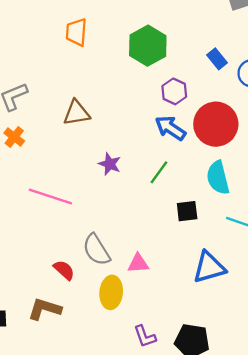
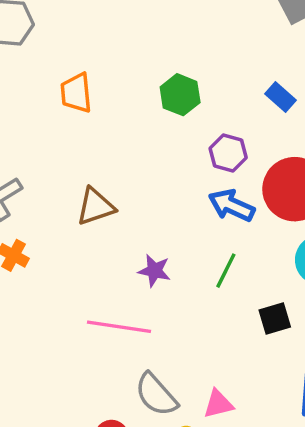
green hexagon: (148, 46) -> (180, 95), size x0.7
pink line: (50, 197) -> (119, 327), moved

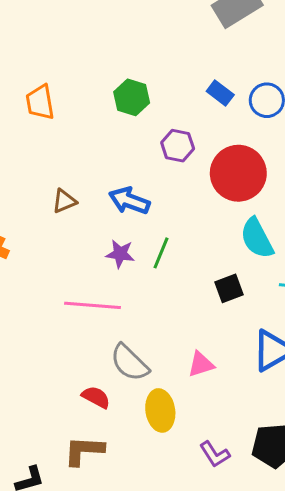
blue arrow: (231, 205) -> (129, 201), moved
brown triangle: (96, 207) -> (64, 201), size x0.7
green line: (226, 271) -> (161, 253), moved
pink triangle: (218, 404) -> (201, 364), moved

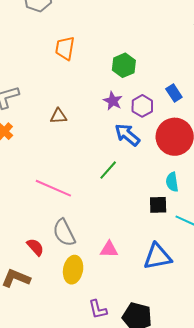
blue rectangle: (220, 93) -> (174, 93), moved
blue arrow: (129, 201) -> (127, 135), moved
cyan semicircle: (257, 238) -> (172, 182), size x0.7
purple star: (120, 254) -> (113, 101), moved
black square: (229, 288) -> (158, 205), moved

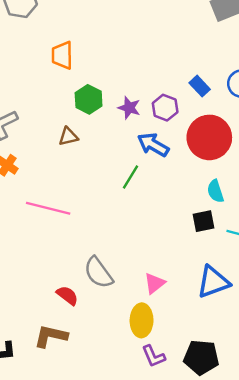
green hexagon: (124, 65) -> (89, 99), moved
green line: (108, 170) -> (131, 177), moved
pink line: (53, 188) -> (48, 208), moved
pink triangle: (109, 249) -> (155, 283), turned -30
yellow ellipse: (73, 270) -> (142, 320), moved

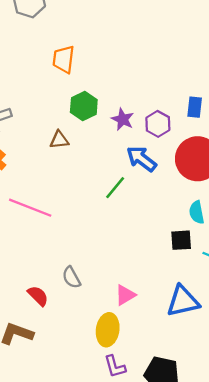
blue rectangle: (200, 86) -> (195, 107), turned 42
gray semicircle: (98, 273) -> (71, 277), size x0.7

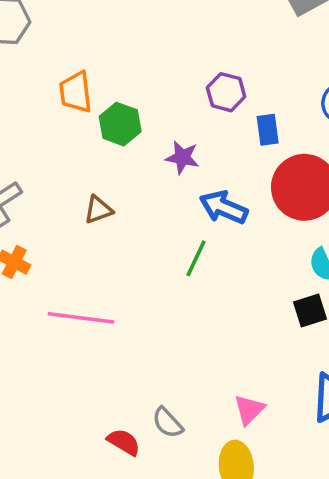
green hexagon: (84, 106) -> (120, 124), moved
blue rectangle: (195, 107) -> (268, 130), moved
purple hexagon: (158, 124) -> (226, 92), moved
gray semicircle: (71, 277) -> (168, 423), moved

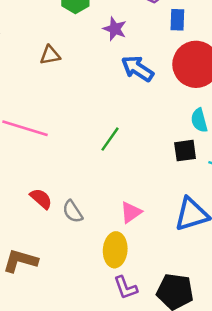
green line: (196, 258) -> (110, 139), moved
red semicircle: (124, 442) -> (41, 199), moved

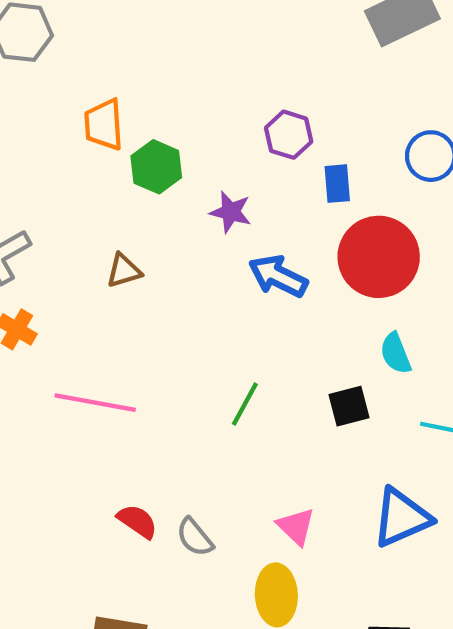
black square: (185, 151) -> (349, 406), moved
pink triangle: (131, 212) -> (296, 526), turned -35

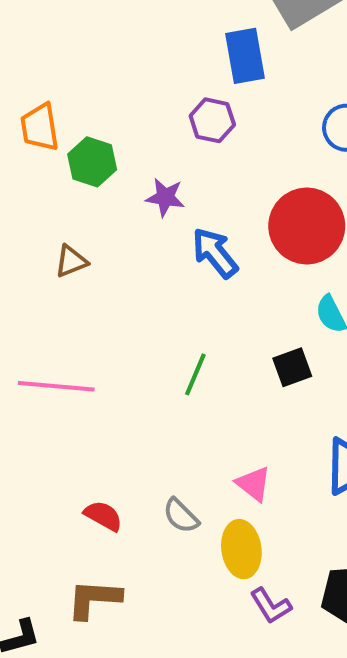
blue rectangle: (337, 184) -> (245, 56), moved, size x1.5
blue arrow: (278, 276) -> (215, 253), turned 30
red semicircle: (137, 521) -> (103, 516), moved
gray semicircle: (195, 537) -> (181, 516), moved

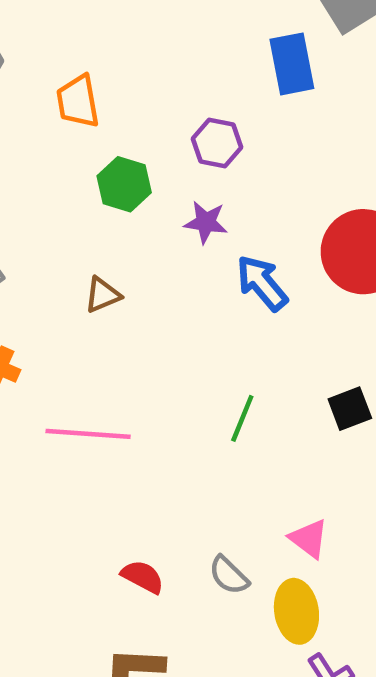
purple hexagon: (212, 120) -> (217, 143), moved
orange trapezoid: (40, 127) -> (78, 101), moved

